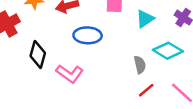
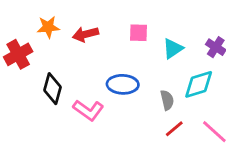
blue ellipse: (88, 35) -> (123, 84), moved
cyan diamond: (168, 51) -> (199, 84), turned -48

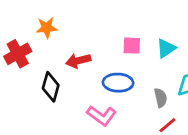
pink square: (138, 33) -> (132, 46), moved
red arrow: (85, 34) -> (78, 61), moved
pink L-shape: (88, 110) -> (102, 116), moved

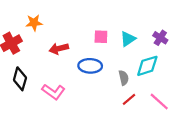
black diamond: (51, 87) -> (20, 79), moved
pink L-shape: (102, 116) -> (53, 92), moved

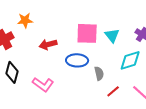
pink square: (101, 37) -> (87, 33), size x1.6
cyan triangle: (128, 39) -> (112, 35), turned -35
gray semicircle: (124, 78) -> (99, 73), moved

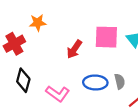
red arrow: (48, 44) -> (74, 49), moved, turned -42
blue ellipse: (77, 60) -> (95, 83), moved

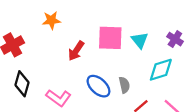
orange star: (38, 23) -> (51, 20), moved
blue ellipse: (95, 83) -> (98, 86), turned 40

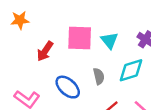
gray semicircle: (124, 85) -> (99, 76), moved

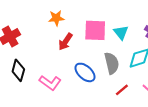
orange star: (20, 20) -> (56, 18), moved
gray semicircle: (99, 76) -> (112, 63), size x1.5

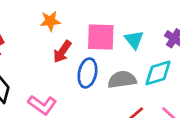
gray semicircle: (112, 63) -> (122, 80), turned -85
blue ellipse: (85, 72) -> (87, 73), moved, turned 60

